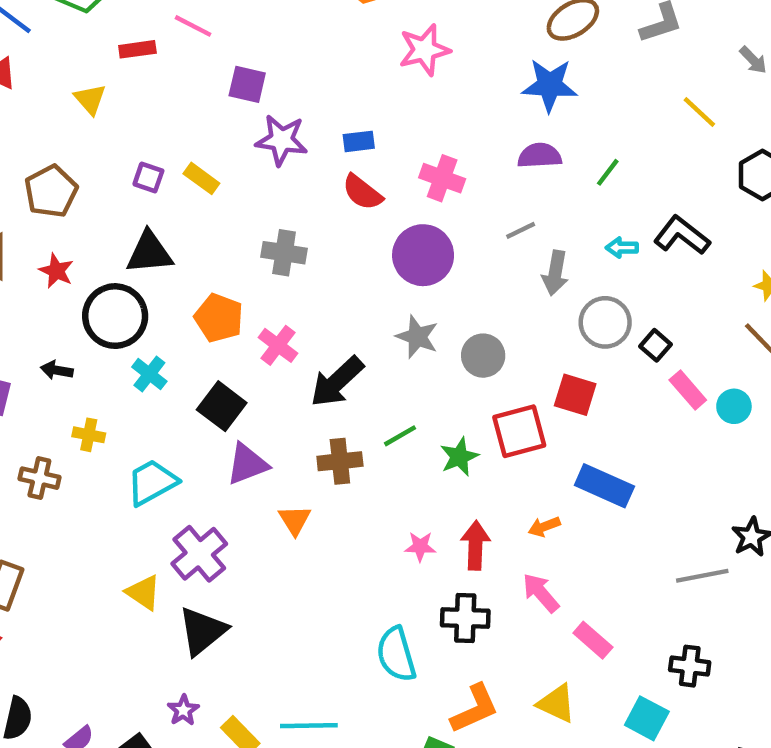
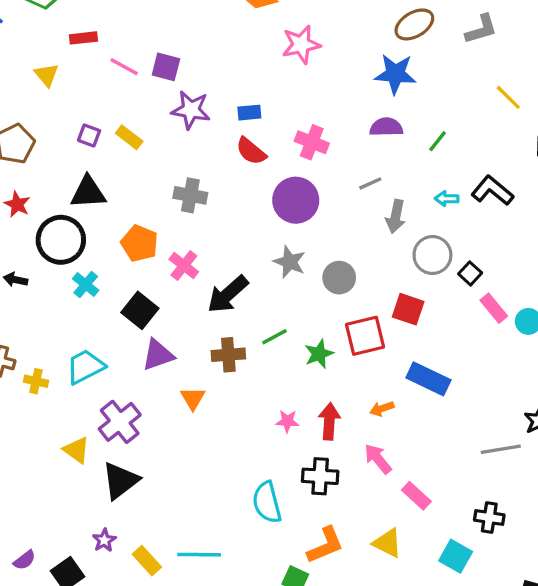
pink line: (193, 26) -> (124, 67), moved
yellow cross: (89, 435) -> (36, 381), moved

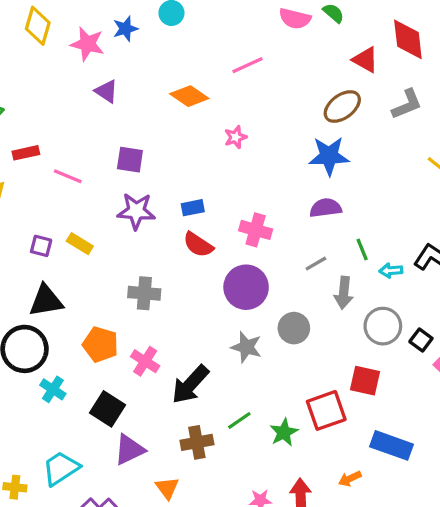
pink star: (301, 44) -> (236, 137), size x0.6
purple square: (166, 67) -> (130, 160), moved
green line: (438, 141) -> (362, 250), moved, turned -55
gray circle: (339, 278) -> (294, 328), moved

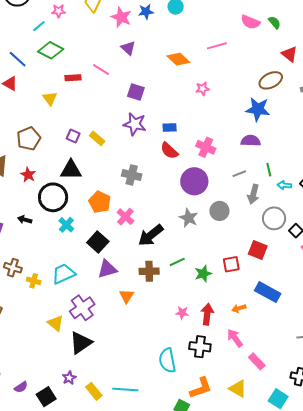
pink line: (68, 176) -> (101, 69), moved
red square: (326, 410) -> (231, 264), size x0.7

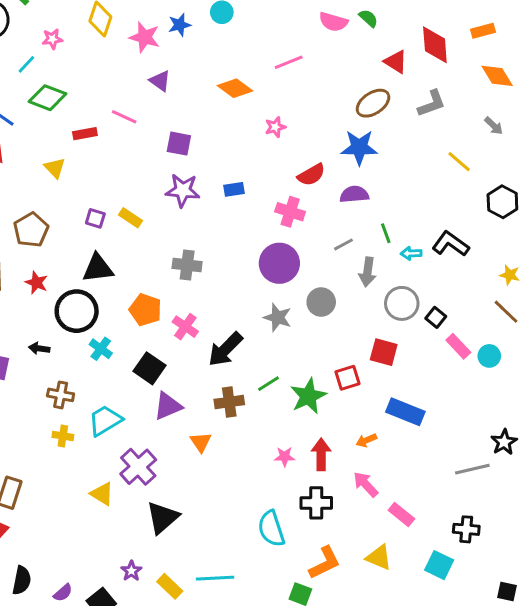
red semicircle: (169, 151) -> (311, 175), moved, turned -66
brown cross: (13, 268) -> (61, 395), moved
green star: (203, 274) -> (308, 396), size x1.4
black triangle: (81, 343) -> (163, 518), moved

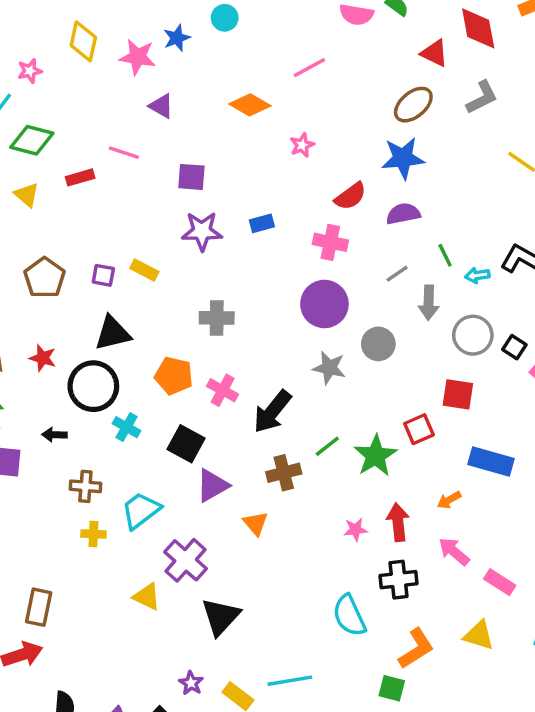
yellow triangle: (55, 168) -> (27, 195), moved
brown pentagon: (31, 230) -> (44, 278), moved

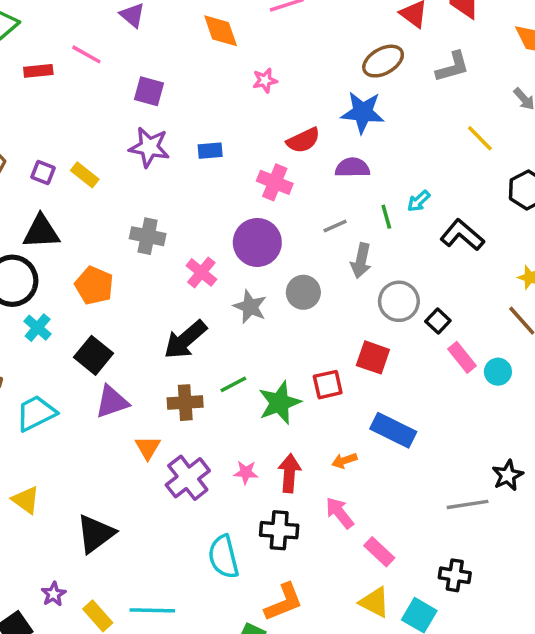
orange diamond: (250, 105) -> (221, 31), turned 30
cyan arrow: (477, 275) -> (419, 201), moved, turned -45
pink cross: (223, 390) -> (201, 272), moved
purple cross: (186, 560) -> (188, 478), moved
yellow triangle: (479, 635) -> (375, 602), moved

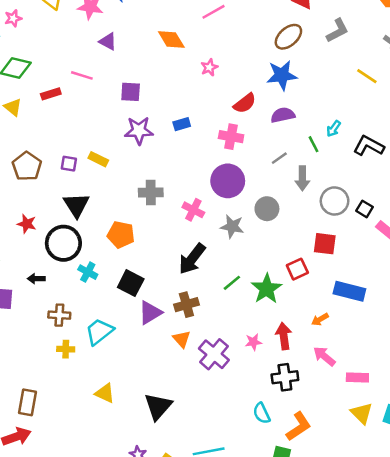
black triangle: (41, 232) -> (76, 205), turned -48
brown cross: (185, 403) -> (186, 305), moved
pink rectangle: (379, 552) -> (357, 378), turned -30
cyan semicircle: (223, 557) -> (262, 413), moved, size x0.7
yellow triangle: (375, 602) -> (362, 413), turned 30

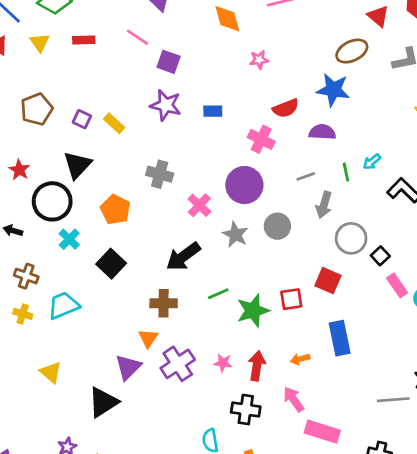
pink line: (82, 75) -> (137, 37), moved
blue rectangle: (349, 291) -> (340, 338), turned 48
purple triangle: (150, 313) -> (128, 367), moved, turned -30
pink rectangle: (357, 378) -> (322, 432), size x1.4

